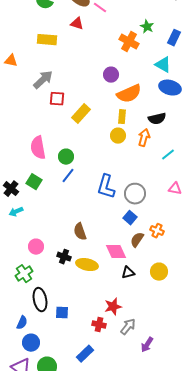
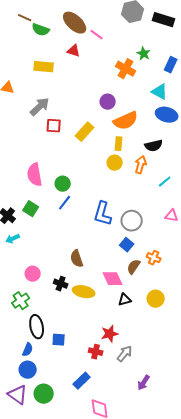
yellow rectangle: (81, 114) -> (85, 132), moved
blue semicircle: (22, 323) -> (28, 350), moved
purple arrow: (147, 345) -> (144, 383), moved

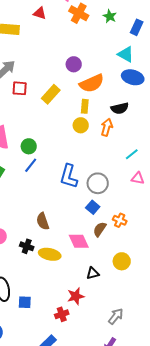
orange cross: (126, 69) -> (79, 13), moved
cyan line: (165, 182) -> (132, 154), moved
black triangle: (125, 300) -> (93, 273), moved
red cross: (96, 352) -> (62, 314), turned -32
gray arrow: (125, 354) -> (116, 316), moved

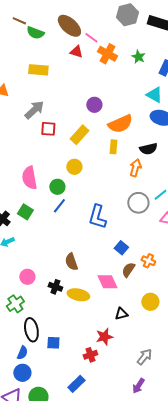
red triangle: (40, 13) -> (76, 52), moved
purple circle: (74, 64) -> (94, 105), moved
yellow circle: (81, 125) -> (74, 167), moved
gray circle: (98, 183) -> (138, 203), moved

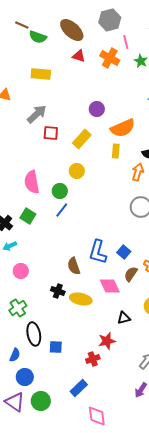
gray hexagon: (127, 15) -> (110, 20), moved
pink line: (91, 38) -> (126, 42), moved, turned 40
blue L-shape: (97, 217) -> (98, 252), moved
pink circle: (27, 277) -> (21, 271), moved
blue semicircle: (22, 353) -> (15, 355), moved

